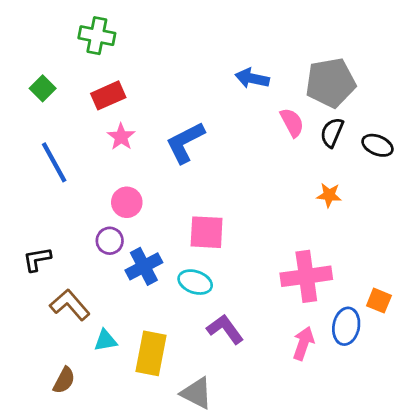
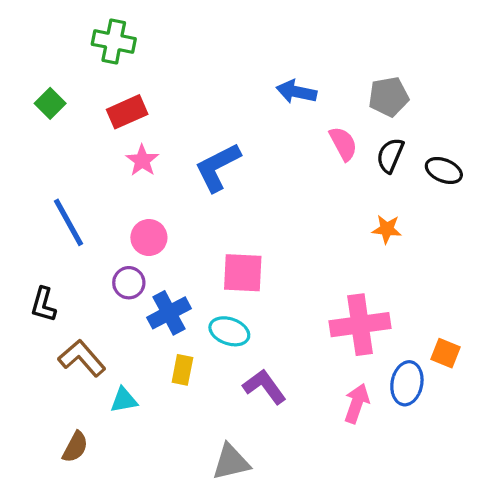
gray pentagon: (330, 83) -> (388, 97), size x0.7
blue line: (54, 162) -> (68, 222), moved
black L-shape: (37, 259) -> (43, 305), turned -64
yellow rectangle: (151, 353) -> (182, 370), moved, size x0.6
gray triangle: (197, 393) -> (231, 462), turned -40

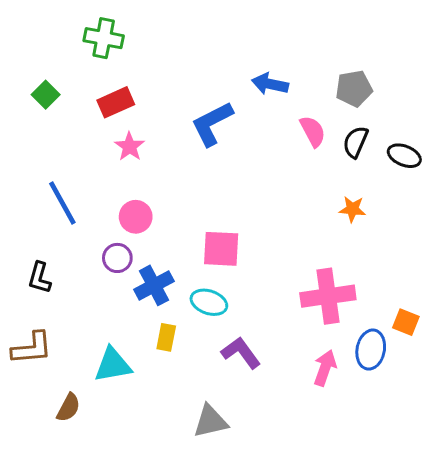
blue L-shape: (218, 167) -> (212, 124), moved
brown L-shape: (82, 358) -> (32, 348), moved, turned 126
cyan triangle: (124, 400) -> (113, 365), size x1.5

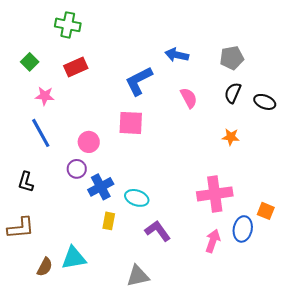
pink semicircle: (313, 131) -> (189, 98), moved
pink star: (130, 147) -> (45, 96), moved, turned -30
pink square: (221, 249) -> (131, 123), moved
cyan triangle: (113, 365) -> (74, 258), moved

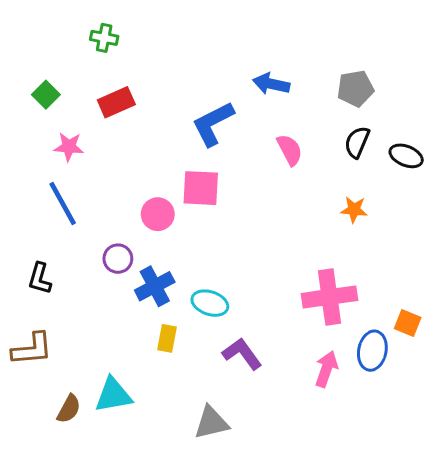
green cross: (68, 25) -> (104, 38), size x0.7
pink circle: (89, 142) -> (158, 214), moved

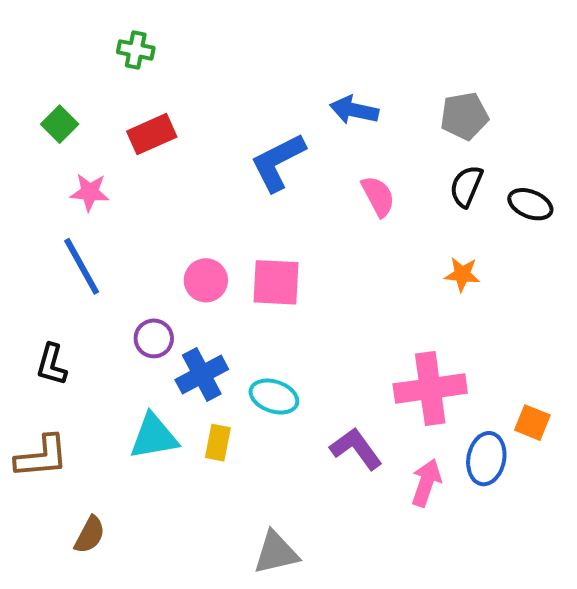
pink square: (201, 188) -> (276, 282), moved
purple L-shape: (242, 354) -> (356, 449), moved
cyan triangle: (113, 395) -> (154, 437), moved

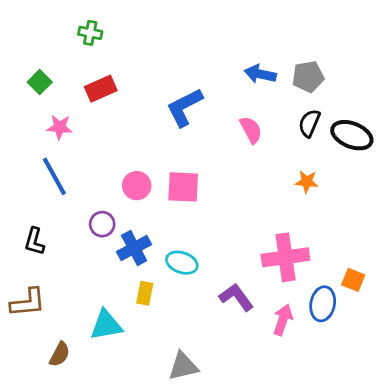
blue arrow: (354, 110) -> (260, 74), moved
black ellipse: (530, 204) -> (352, 135), size x1.4
cyan triangle: (154, 437) -> (106, 325), moved

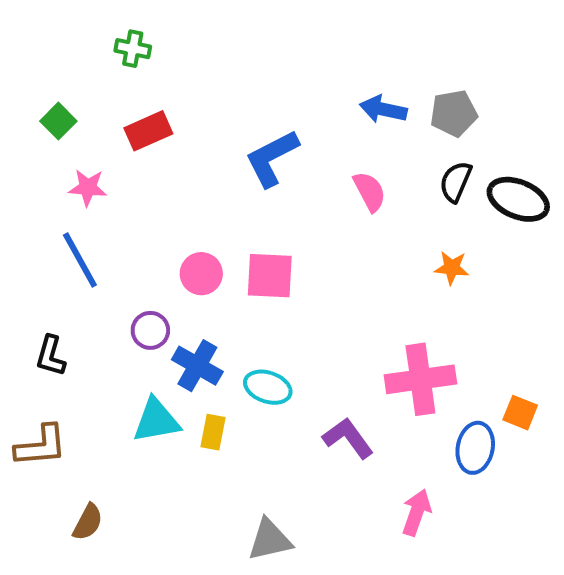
blue cross: (134, 248) -> (197, 366), turned -32
pink arrow: (283, 320) -> (417, 512), moved
cyan triangle: (106, 325) -> (156, 420), moved

